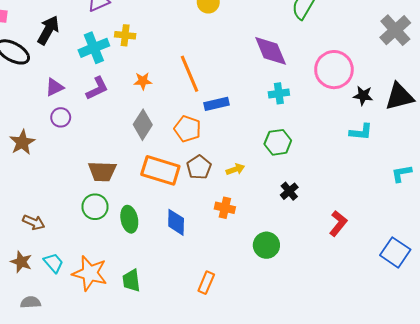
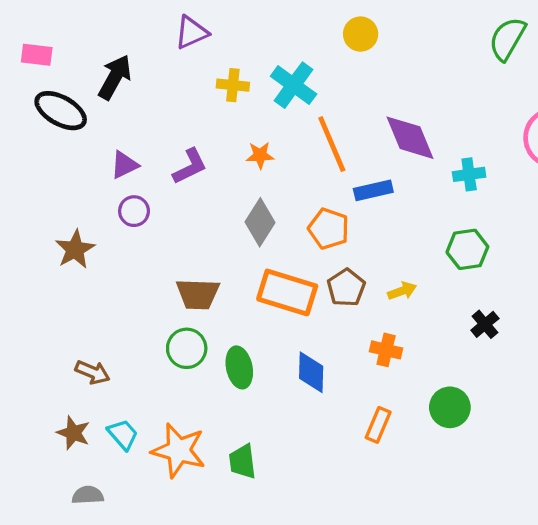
cyan cross: (94, 48) -> (294, 85), moved, turned -32
purple diamond: (271, 51) -> (410, 138), moved
orange rectangle: (206, 283) -> (378, 425), moved

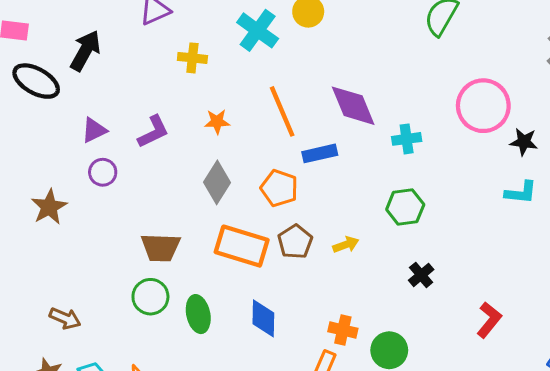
cyan cross: (294, 85) -> (258, 30), moved
orange cross: (386, 350) -> (343, 330), moved

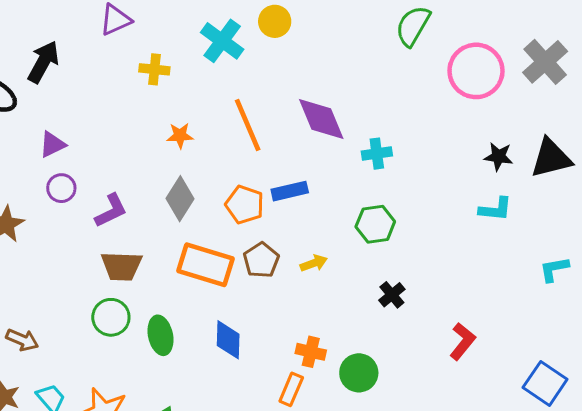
pink circle: (483, 106) -> (476, 71), moved
purple L-shape: (153, 132) -> (111, 211), moved
blue rectangle: (320, 153) -> (290, 191), moved

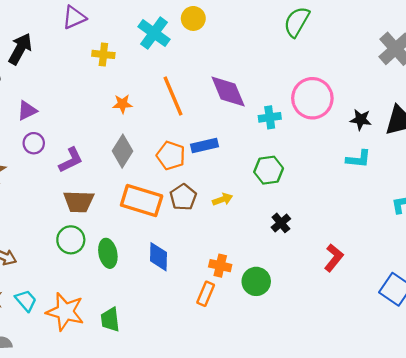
pink circle: (476, 71) -> (312, 98), moved

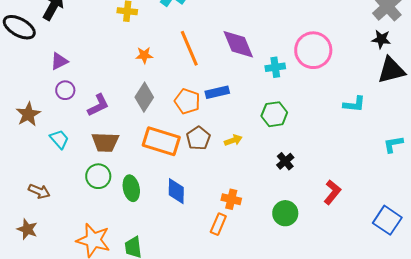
black star: (361, 120) -> (381, 39), moved
green circle: (256, 281) -> (285, 213), moved
cyan trapezoid: (26, 300) -> (59, 139), moved

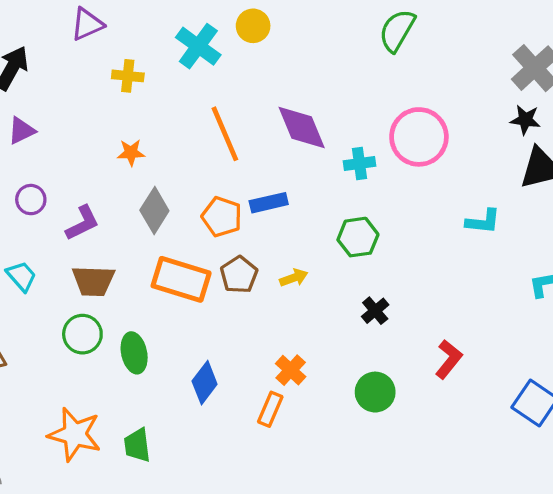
orange star: (144, 55) -> (131, 153), moved
purple triangle: (59, 61) -> (21, 131), moved
blue diamond: (176, 191) -> (205, 383), moved, turned 36
orange cross: (231, 199) -> (291, 370), turned 30

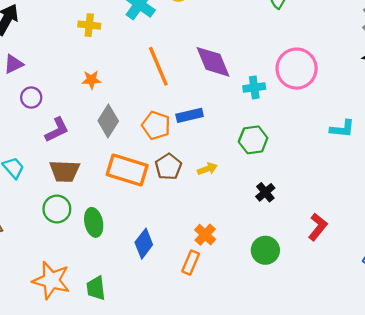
purple circle: (31, 200) -> (31, 98), moved

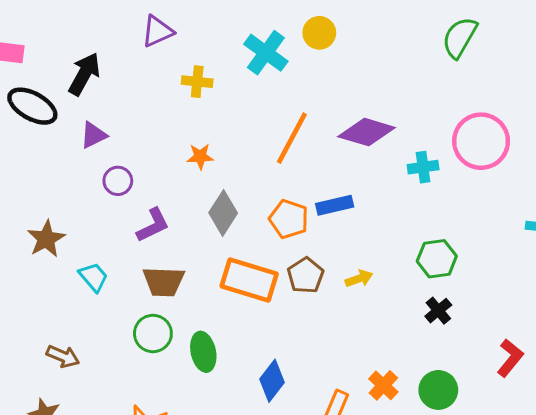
purple diamond: (213, 62) -> (367, 132), turned -51
orange line: (158, 66) -> (292, 138), turned 51
green hexagon: (253, 140) -> (437, 259), moved
orange cross: (205, 235) -> (383, 385), moved

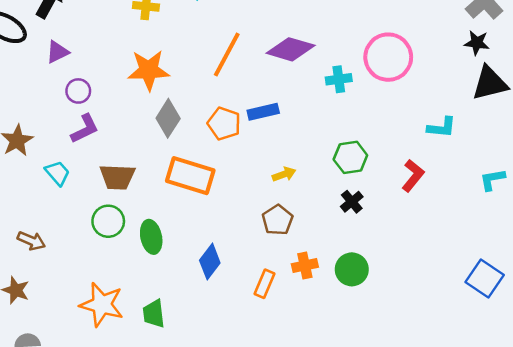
orange star: (200, 156) -> (149, 70), size x1.8
purple L-shape: (153, 225) -> (85, 129), moved
brown pentagon: (306, 275) -> (278, 220), moved
red L-shape: (510, 358) -> (413, 176), moved
orange cross: (383, 385) -> (305, 265), turned 35

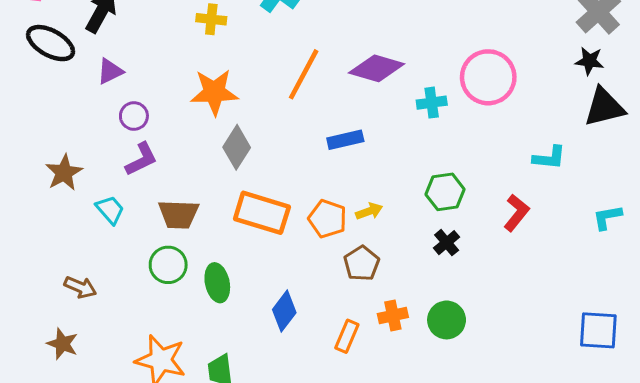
orange pentagon: (224, 124) -> (327, 219), moved
blue square: (485, 279) -> (598, 330), turned -30

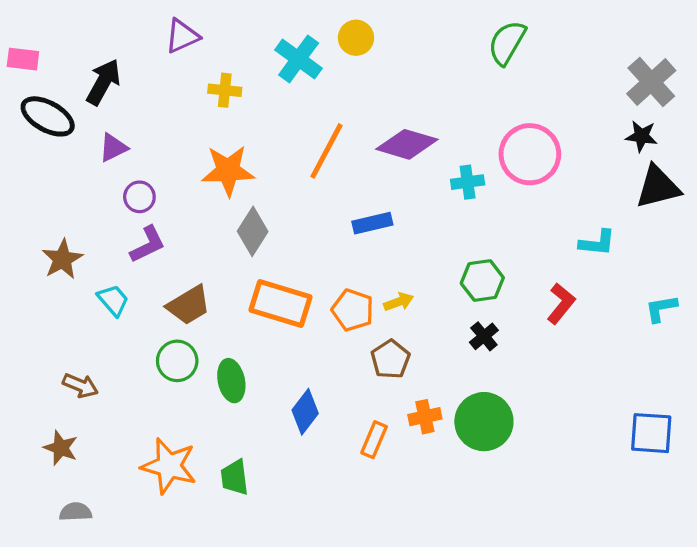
brown trapezoid: (179, 214) -> (189, 305), turned -33
green circle: (447, 320) -> (484, 422), size x1.4

